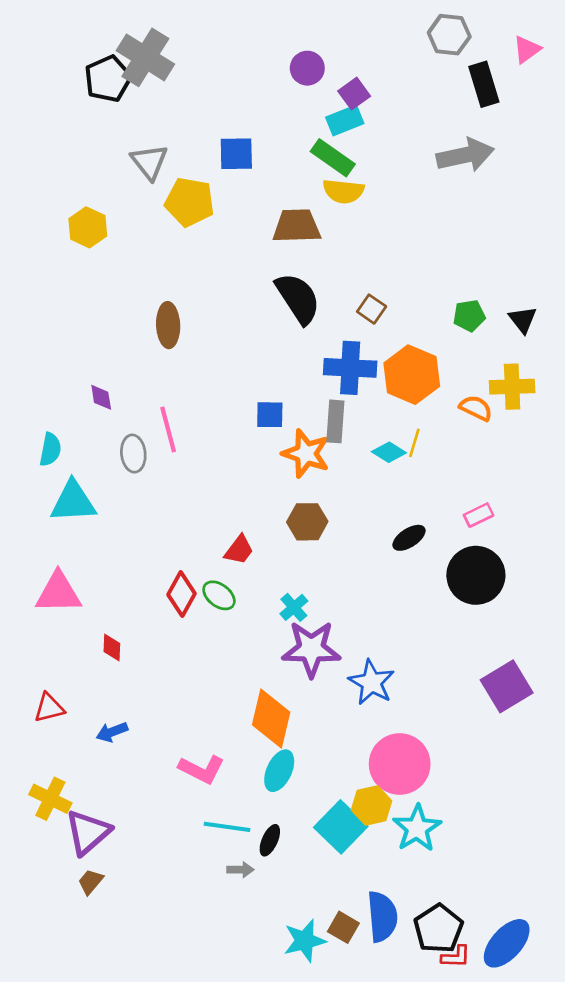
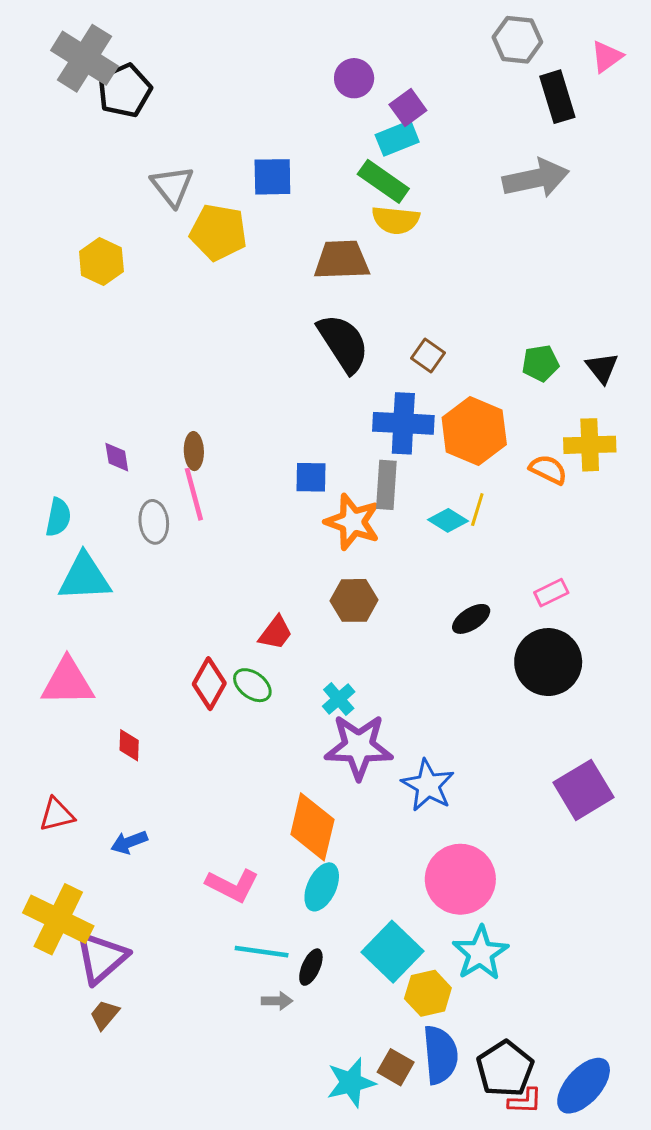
gray cross: (145, 57) -> (84, 58), moved
brown ellipse: (168, 325) -> (194, 451), moved, size x0.7
yellow cross: (50, 799) -> (58, 919), size x1.4
yellow hexagon: (372, 805) -> (428, 993), moved

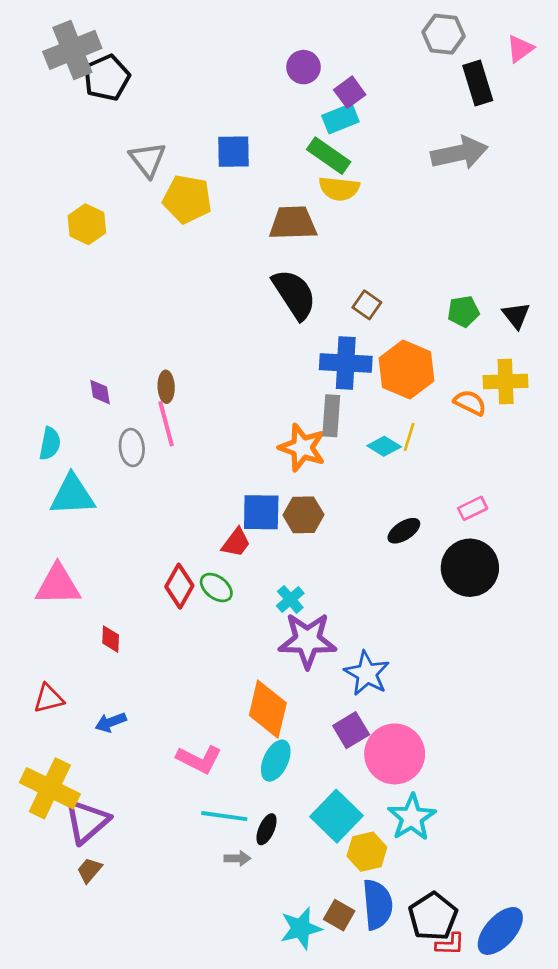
gray cross: (84, 58) -> (72, 50), turned 36
blue square: (311, 477) -> (261, 512), moved, size x1.4
purple square: (584, 790) -> (351, 730), moved, size x0.7

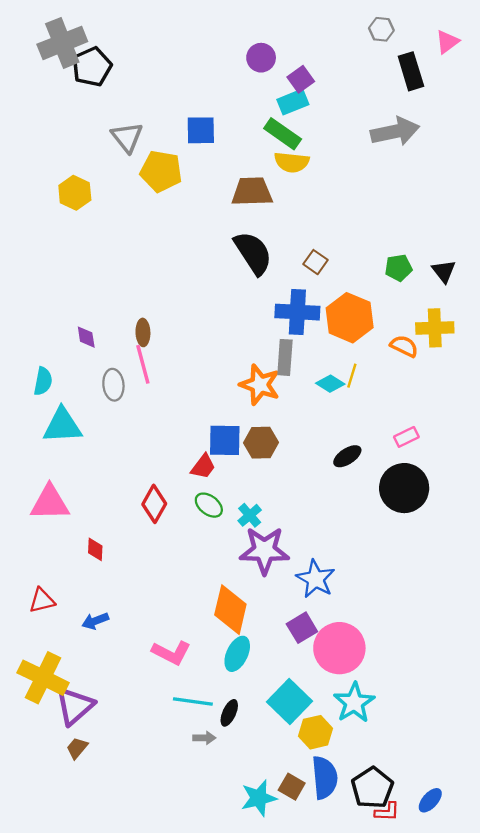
gray hexagon: (443, 34) -> (381, 29), size x0.7
green ellipse: (216, 588) -> (209, 505), moved
blue ellipse: (500, 931) -> (430, 800), size x0.6

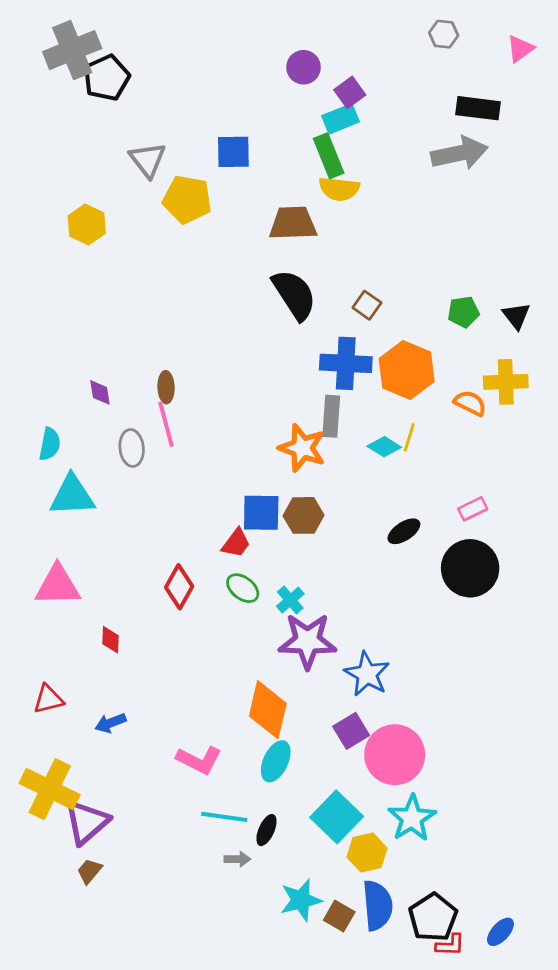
black rectangle: (411, 71) -> (478, 108), moved, turned -66
green rectangle: (283, 134) -> (329, 156), turned 33
cyan star: (259, 798) -> (301, 900), moved

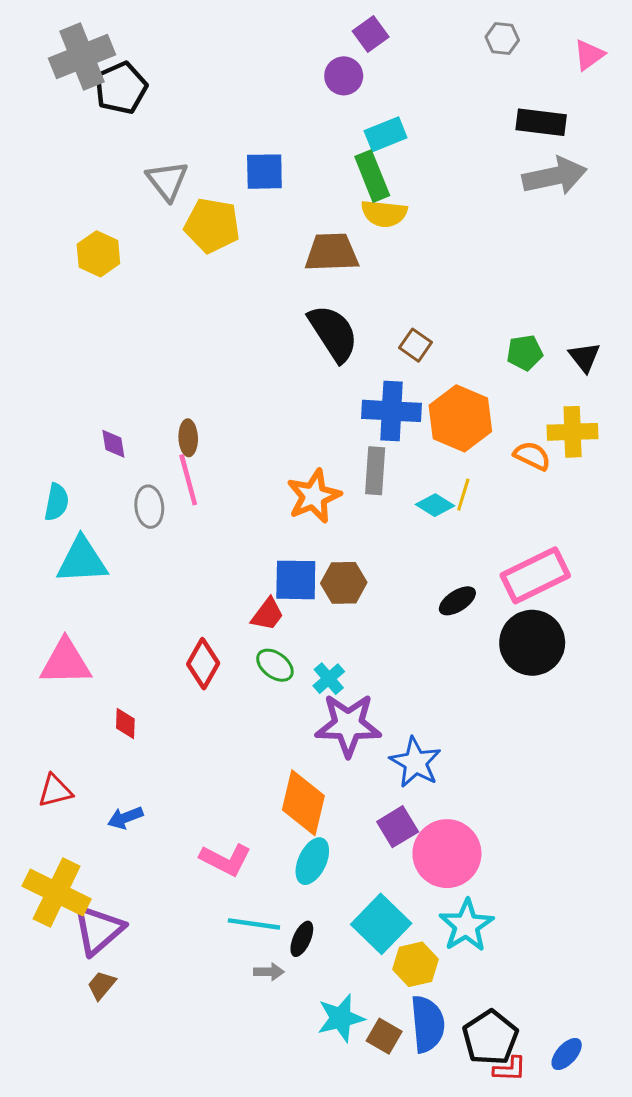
purple square: (350, 92) -> (371, 34), moved
gray arrow: (459, 153) -> (555, 176), moved
orange star: (302, 448) -> (314, 496), moved, turned 30
pink rectangle: (473, 509) -> (535, 575), size x2.0

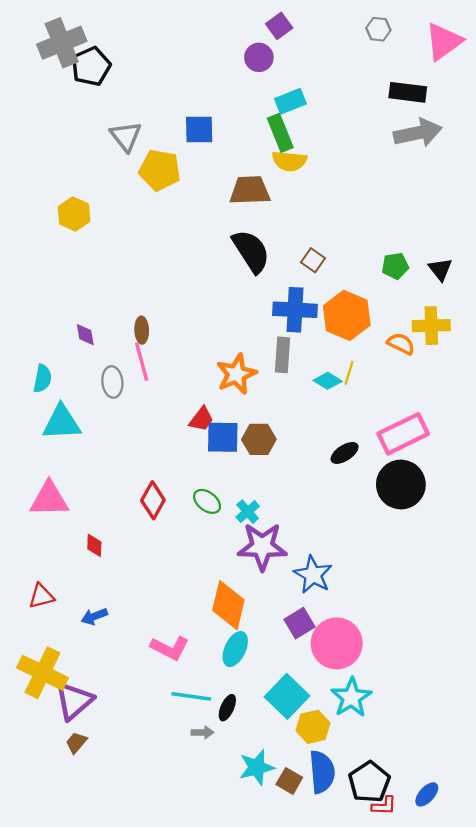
pink triangle: (589, 55) -> (444, 42), size x1.6
yellow hexagon: (98, 254) -> (74, 214), moved
red trapezoid: (267, 614) -> (201, 419), moved

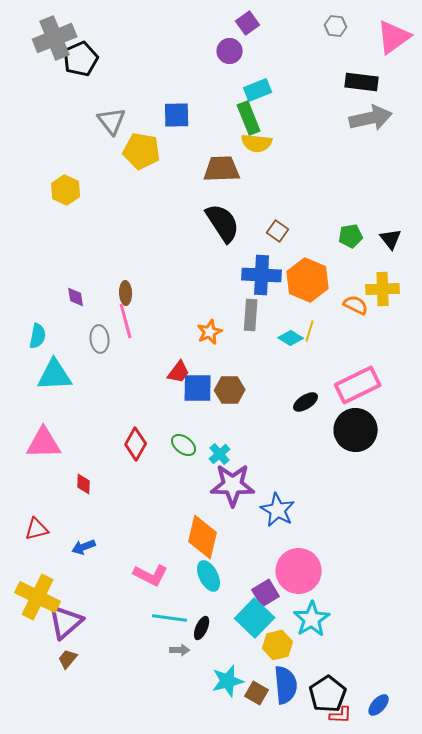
orange star: (236, 374) -> (210, 332), size x0.7
purple square: (299, 623) -> (266, 593), moved
cyan ellipse: (235, 649) -> (209, 576), turned -52

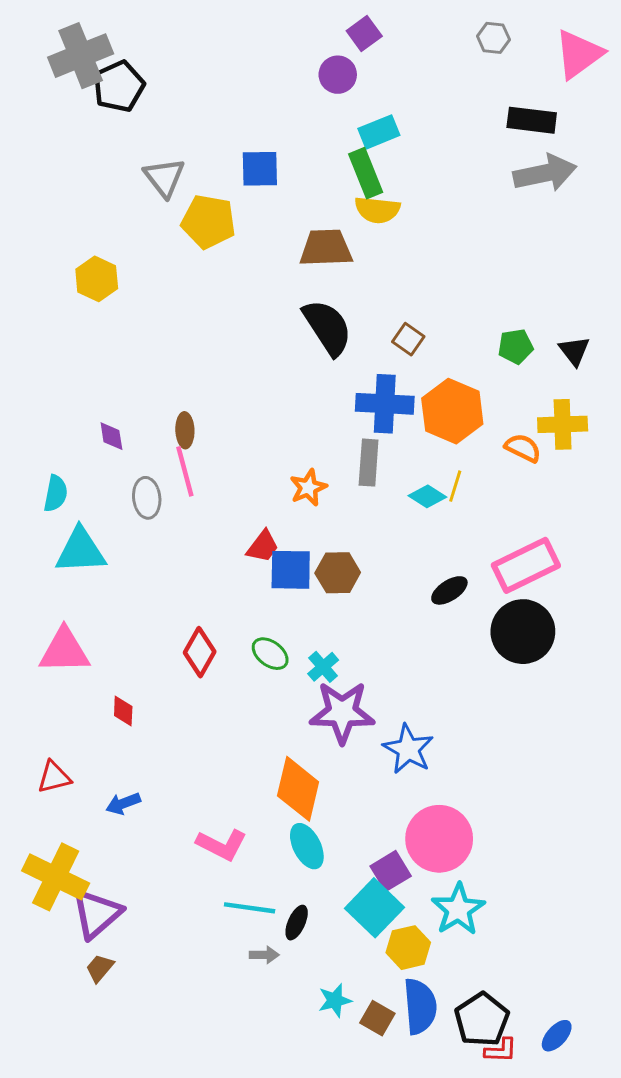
cyan star: (228, 681) -> (335, 1000), size x0.7

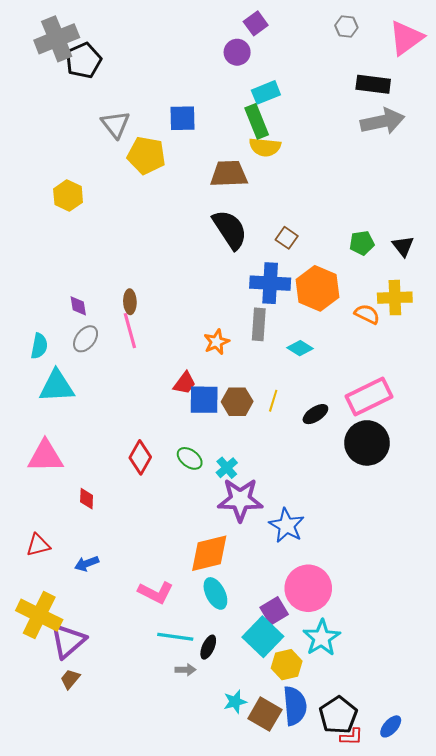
yellow line: (455, 486) -> (273, 401), moved
gray ellipse: (147, 498) -> (86, 339), moved, turned 44
orange diamond: (298, 789) -> (209, 553), turned 63
brown square: (377, 1018) -> (265, 714), size x1.4

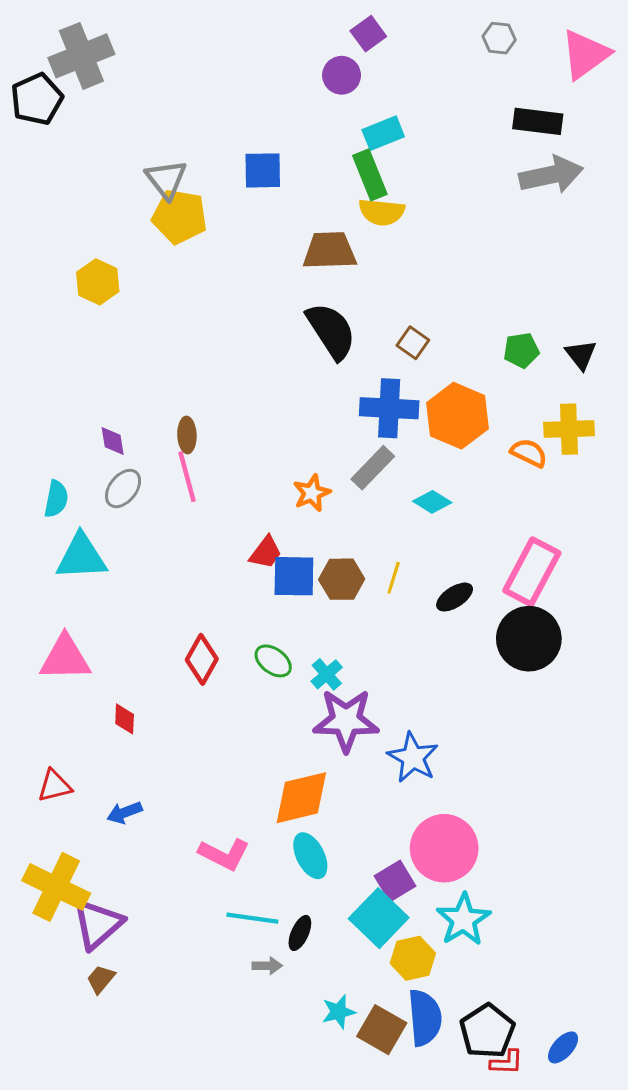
black pentagon: (83, 60) -> (37, 99), moved
yellow pentagon: (146, 155) -> (180, 216), moved
gray rectangle: (259, 324) -> (373, 468), turned 40
pink rectangle: (369, 397) -> (532, 572), turned -36

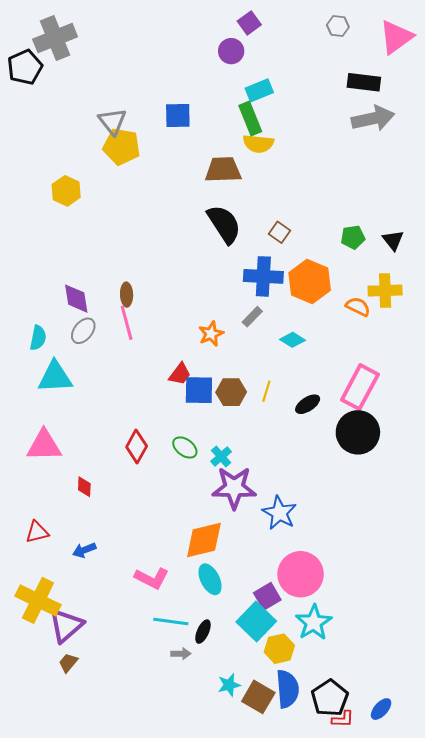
purple diamond: (113, 441) -> (76, 299), size x1.5
gray rectangle: (373, 468) -> (252, 317), size x0.7

